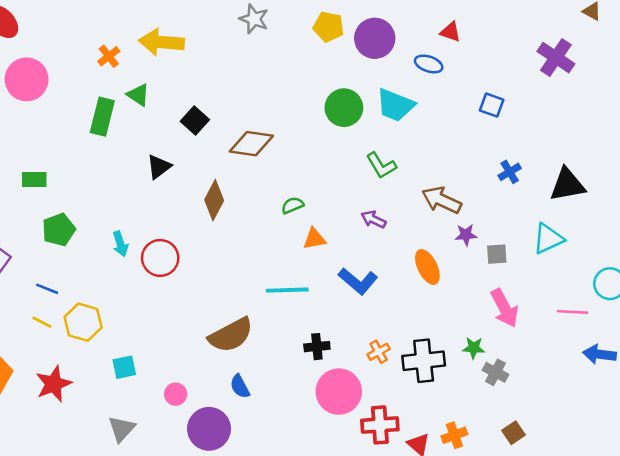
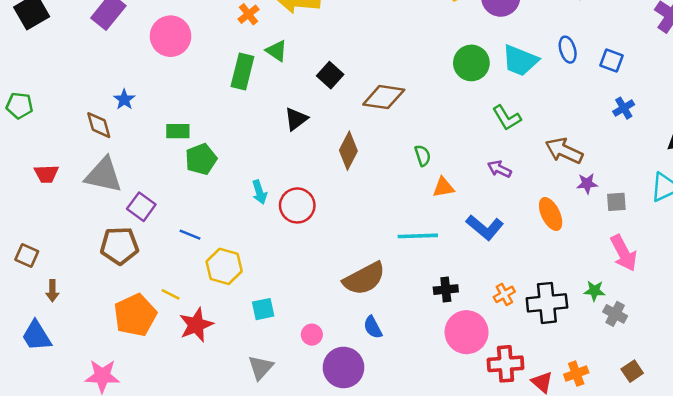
blue ellipse: (429, 64) -> (568, 50), moved, turned 55
blue cross: (510, 172) -> (624, 108), moved
green semicircle: (293, 205) -> (423, 156), turned 95
green pentagon: (59, 230) -> (201, 159), moved
yellow line: (42, 322) -> (171, 294), moved

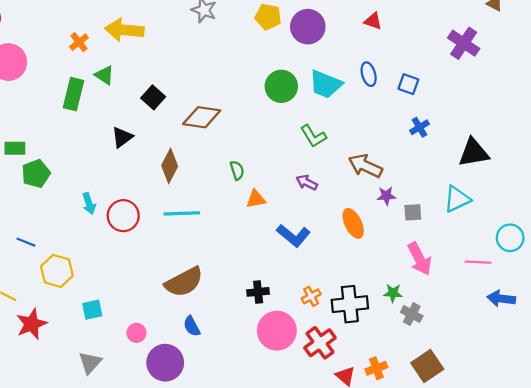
cyan line: (418, 236) -> (182, 213), moved
red cross: (506, 364) -> (320, 343), moved, turned -32
brown square: (632, 371) -> (427, 366), size x1.6

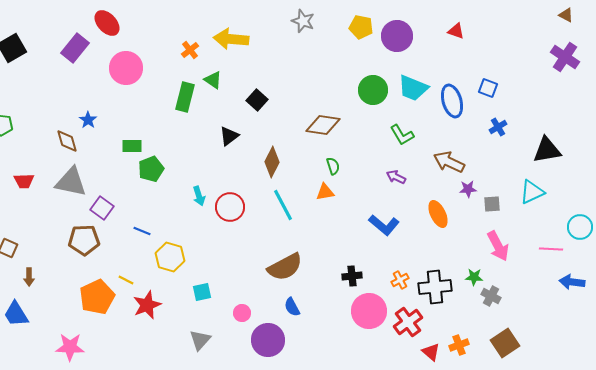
purple cross: (464, 43) -> (565, 57), moved
blue ellipse: (369, 74) -> (452, 101), moved, size x1.5
brown diamond: (202, 117) -> (323, 125), moved
orange triangle: (256, 199) -> (325, 192), moved
cyan line: (182, 213) -> (283, 205), turned 64

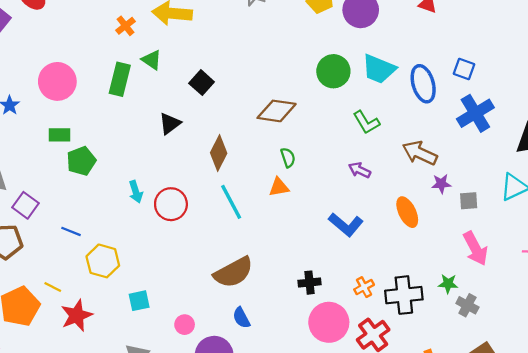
pink circle: (126, 68) -> (57, 81), moved
blue cross: (498, 127) -> (475, 113), size x1.8

